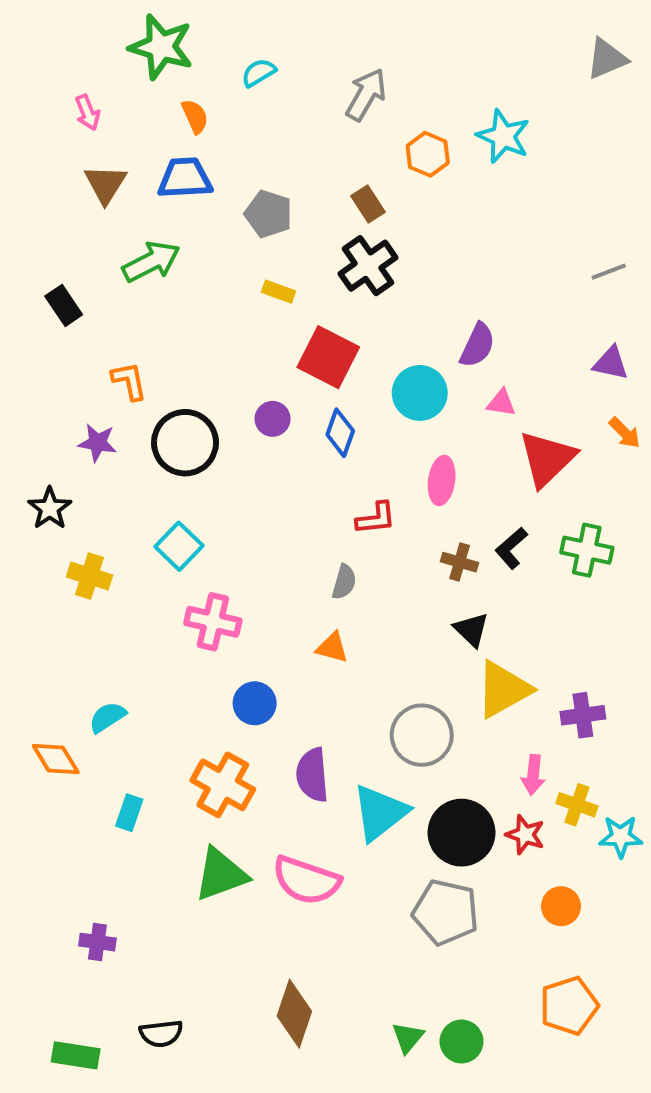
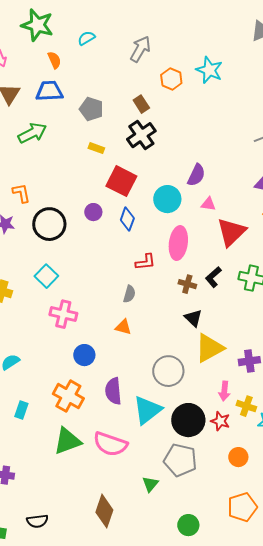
pink ellipse: (442, 480) -> (178, 243), size x1.4
green triangle: (408, 1037) -> (150, 484), moved

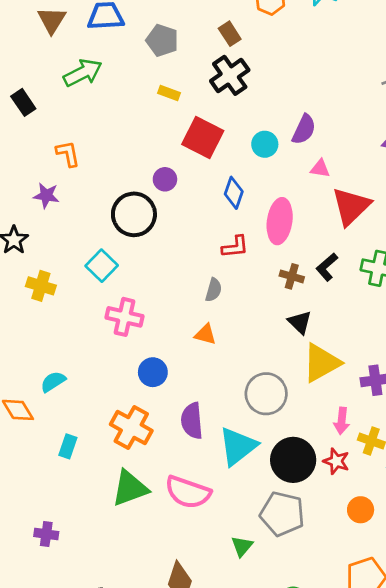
cyan circle: (167, 199) -> (265, 144), moved, size x0.7
blue diamond: (127, 219) -> (234, 193), moved
black circle: (49, 224) -> (134, 214), moved

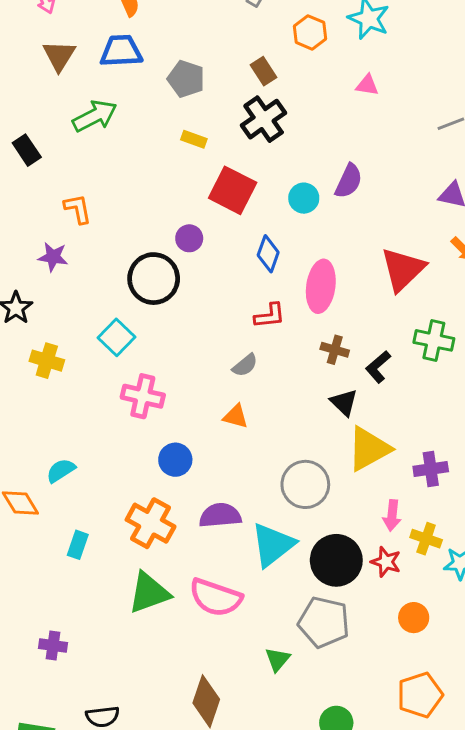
pink triangle: (320, 169) -> (367, 85), moved
black L-shape: (327, 267) -> (378, 367), moved
gray semicircle: (214, 290) -> (245, 365), turned 35
purple semicircle: (192, 421) -> (220, 515), turned 90

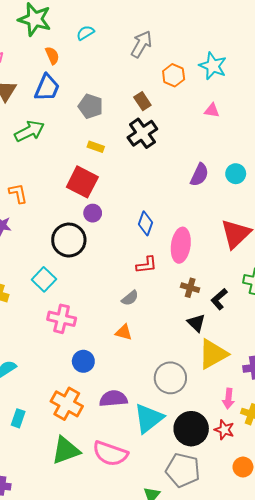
blue trapezoid: (121, 51) -> (47, 88), turned 116
red square: (233, 190) -> (82, 182), moved
cyan circle: (304, 198) -> (236, 174), moved

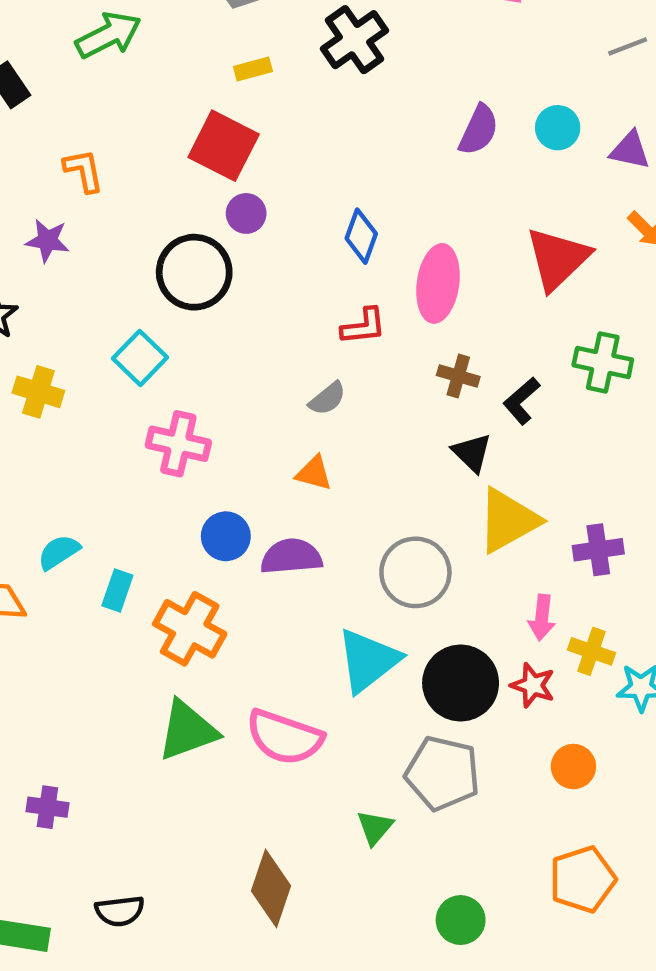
yellow rectangle: (96, 147) -> (253, 69), turned -35
purple semicircle: (113, 399) -> (291, 557), moved
cyan rectangle: (18, 418) -> (117, 590), moved

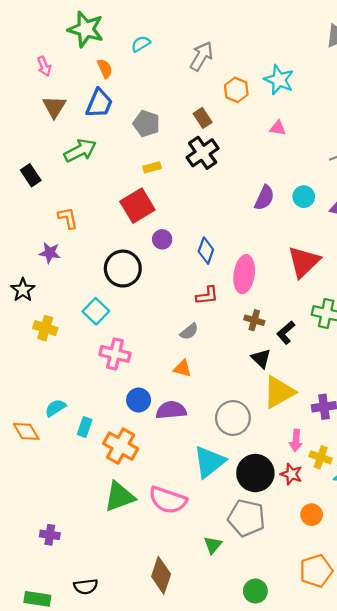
red square: (224, 146) -> (137, 206), turned 32
purple circle: (246, 213) -> (162, 239), moved

